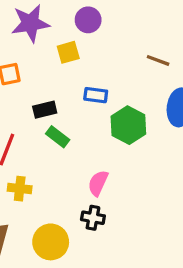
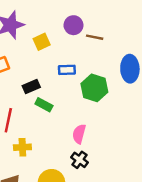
purple circle: (88, 20) -> (73, 25), moved
brown line: (158, 60) -> (95, 37), moved
black cross: (93, 218) -> (80, 160), turned 35

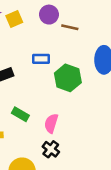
yellow square: (42, 42) -> (14, 19), moved
green rectangle: (44, 105) -> (20, 114), moved

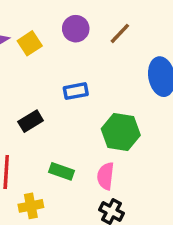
brown line: (70, 27) -> (120, 33), moved, turned -49
green hexagon: (68, 78) -> (121, 132), moved

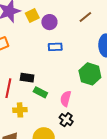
purple circle: (76, 29) -> (49, 22), moved
black rectangle: (31, 121) -> (27, 78), moved, turned 32
green hexagon: (121, 132) -> (90, 74), moved

